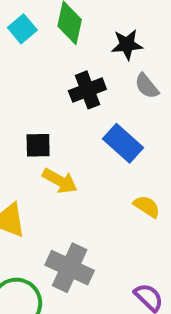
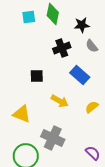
cyan square: (22, 29) -> (29, 17), turned 32
yellow arrow: (60, 181) -> (60, 101), moved
yellow semicircle: (147, 206) -> (92, 107), turned -72

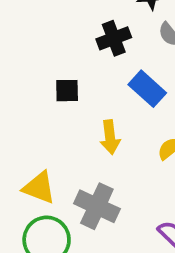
yellow arrow: (60, 101) -> (110, 137), turned 54
yellow triangle: (22, 114) -> (39, 188), moved

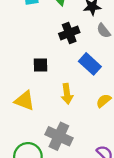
yellow triangle: (39, 188) -> (24, 101), moved

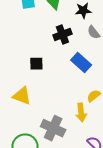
yellow arrow: (67, 94) -> (81, 112), moved

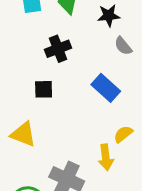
black cross: (62, 34) -> (58, 49), moved

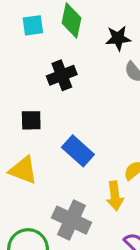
blue rectangle: (106, 88) -> (78, 151), moved
black square: (44, 89) -> (31, 120), moved

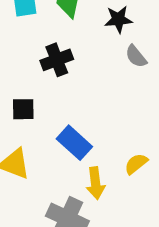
yellow arrow: (115, 196) -> (96, 183), moved

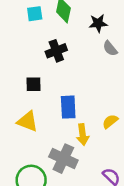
blue rectangle: (74, 143) -> (68, 107), turned 45

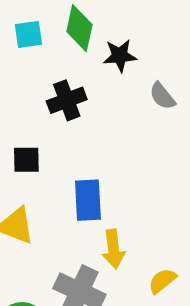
black star: (98, 23) -> (120, 56), moved
yellow semicircle: (110, 121) -> (162, 281), moved

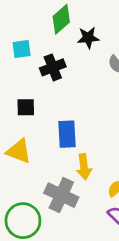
green diamond: (79, 28) -> (61, 19), turned 36
cyan square: (28, 34) -> (22, 49), moved

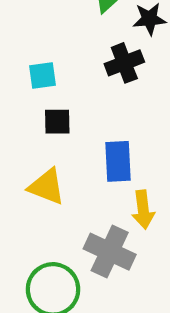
cyan square: (22, 49) -> (43, 75), moved
black cross: (53, 67) -> (124, 63), moved

